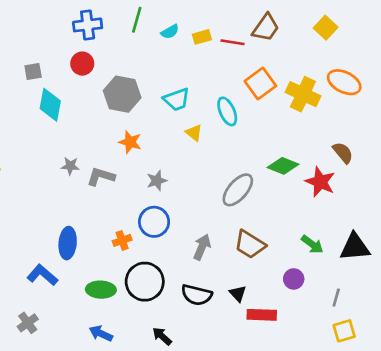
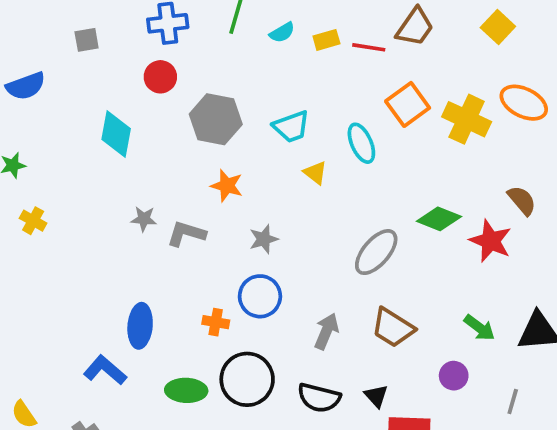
gray square: (33, 72) -> (87, 40), moved
orange cross: (122, 240) -> (216, 322), turned 30

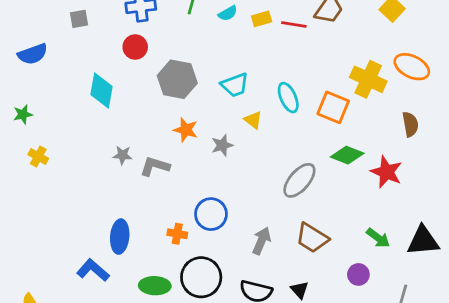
orange square: (408, 104) -> (333, 107), moved, turned -32
brown semicircle: (522, 200) -> (410, 124), moved, turned 30
gray star: (264, 239) -> (222, 145), moved

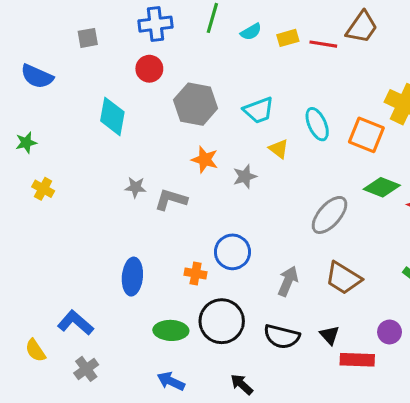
blue semicircle: (33, 54) -> (37, 76), turned 44
blue L-shape: (93, 270) -> (75, 323), moved
purple circle: (358, 274) -> (390, 332), moved

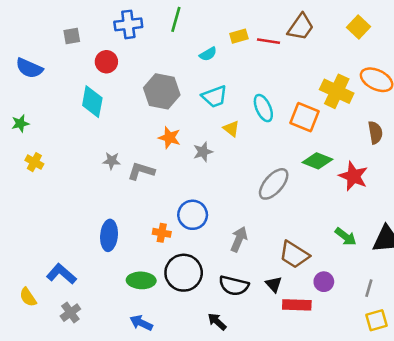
cyan semicircle: (251, 32) -> (208, 54), moved
red circle: (149, 69) -> (106, 62), moved
brown trapezoid: (343, 278) -> (294, 255), moved
black arrow: (242, 384) -> (217, 322), moved

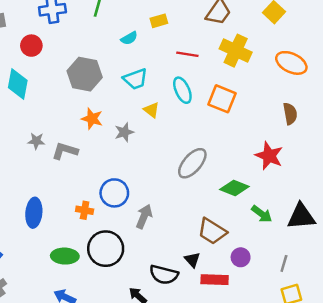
red line: (269, 41) -> (187, 54), moved
yellow cross: (337, 91) -> (236, 51), moved
green diamond: (317, 161) -> (234, 188), moved
gray arrow: (239, 239) -> (144, 216), moved
black semicircle: (234, 286) -> (164, 275), moved

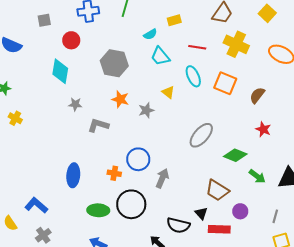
cyan trapezoid: (135, 79) -> (160, 56), moved, turned 70
brown semicircle: (290, 114) -> (257, 95), moved, turned -132
gray star: (36, 141) -> (75, 104), moved
red star: (269, 156) -> (263, 129), size x0.7

